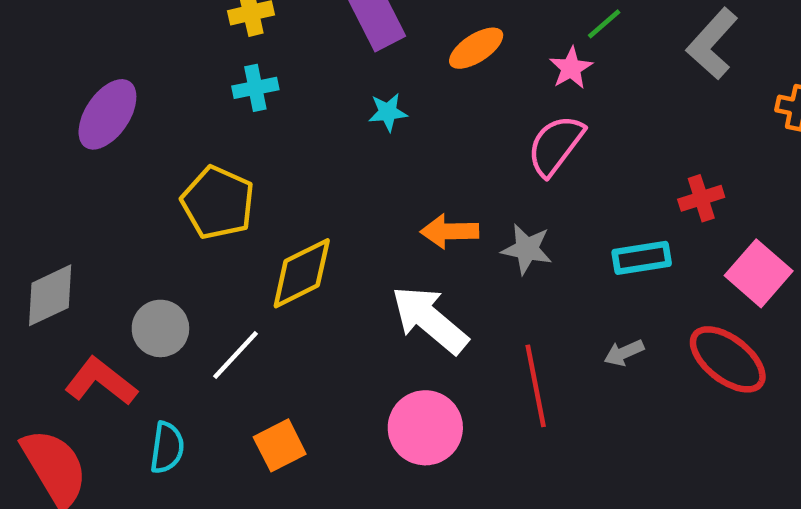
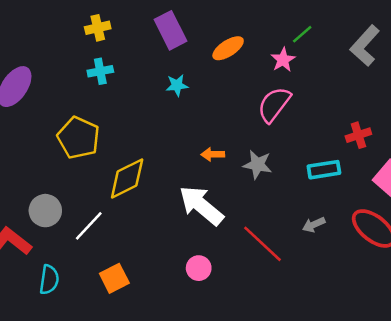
orange arrow: (450, 231) -> (213, 154), size x0.7
red line: (536, 386) -> (263, 244), turned -36
pink circle: (425, 428) -> (199, 268), size x0.6

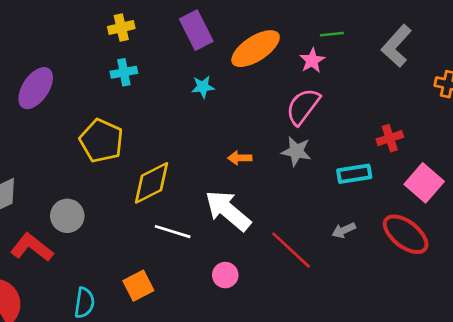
green line: (302, 34) -> (332, 34), turned 35
orange ellipse: (228, 48) -> (256, 49), size x1.5
gray star: (257, 165) -> (296, 151), moved
white line: (89, 226) -> (173, 232), moved, turned 64
cyan semicircle: (49, 280) -> (84, 303), moved

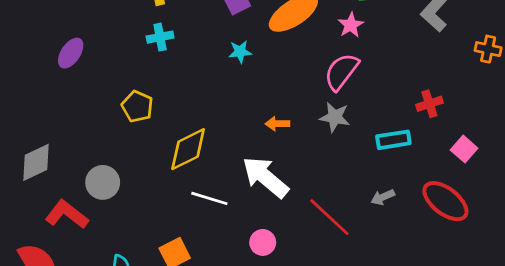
purple ellipse: (36, 88) -> (71, 53), size x0.7
yellow pentagon: (101, 141) -> (137, 106), size x0.7
pink square: (424, 183) -> (464, 149), size x0.7

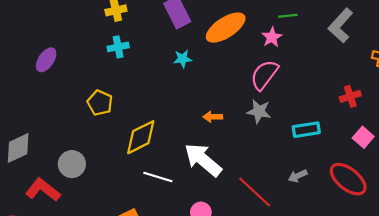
red cross: (429, 104) -> (350, 96), moved

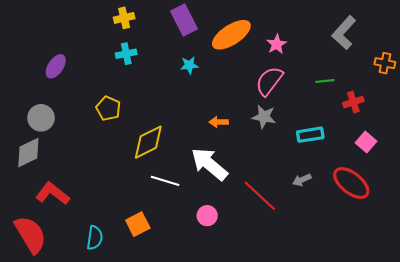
green line: (288, 16) -> (325, 81), moved
gray circle: (72, 164) -> (41, 118), moved

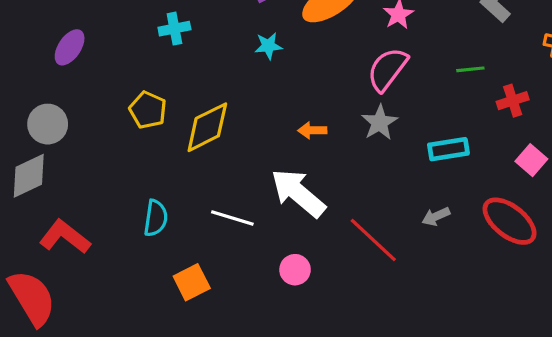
gray star: (264, 117) -> (380, 123), turned 30
yellow diamond: (148, 142) -> (207, 127), moved
cyan semicircle: (95, 238) -> (156, 218), moved

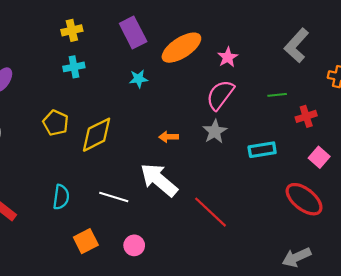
gray arrow: (436, 216) -> (297, 257), moved, size x1.5
pink circle: (295, 270) -> (134, 245), moved

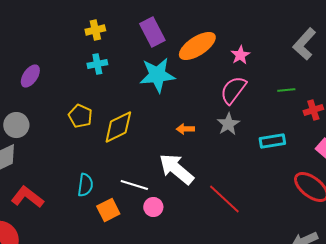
cyan star: (138, 79) -> (157, 75), size x2.0
orange square: (86, 241) -> (108, 210), moved
pink circle: (134, 245) -> (153, 207), moved

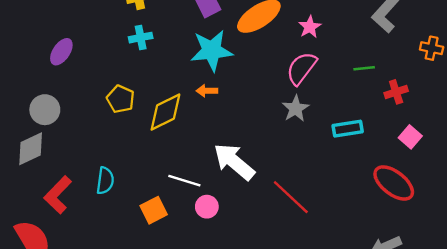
orange arrow: (185, 129) -> (207, 91), moved
cyan semicircle: (85, 185) -> (105, 181), moved
red L-shape: (27, 197) -> (58, 195), turned -84

